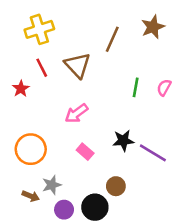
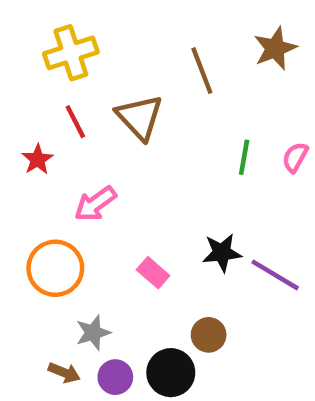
brown line: (112, 39) -> (202, 71), turned -45
pink arrow: (76, 113) -> (95, 204), moved
brown arrow: (31, 196) -> (64, 373), moved

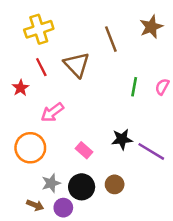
black circle: (171, 373) -> (82, 187), moved

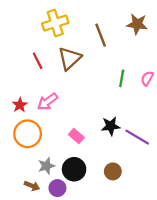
brown star: (151, 27) -> (137, 24), turned 30
yellow cross: (39, 29) -> (55, 23), moved
brown triangle: (77, 65) -> (70, 58), turned 30
red star: (21, 88) -> (20, 105), moved
brown circle: (115, 184) -> (113, 171), moved

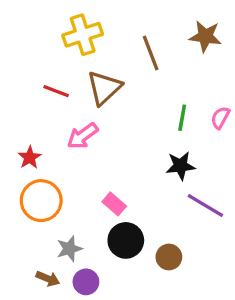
red line: (38, 61) -> (56, 91), turned -42
pink arrow: (47, 102) -> (83, 136), moved
black star: (111, 126) -> (181, 166), moved
black circle: (74, 169) -> (126, 240), moved

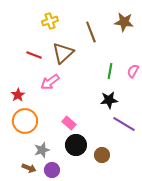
yellow cross: (83, 35) -> (50, 21), size x0.7

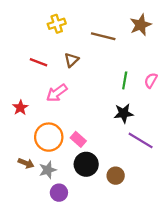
brown star: (124, 22) -> (141, 25), turned -30
brown line: (91, 32) -> (103, 36), turned -55
brown triangle: (63, 53) -> (71, 60), size x0.6
orange circle: (25, 121) -> (49, 137), moved
brown arrow: (29, 168) -> (26, 163), moved

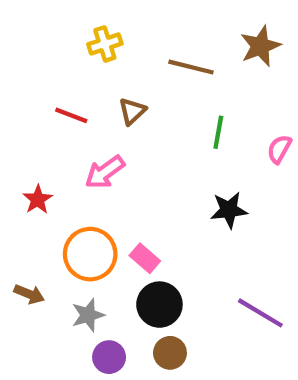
green line: (125, 80) -> (218, 132), moved
purple line: (141, 140) -> (260, 313), moved
brown arrow: (26, 163) -> (29, 294), moved
brown circle: (116, 176) -> (170, 353), moved

